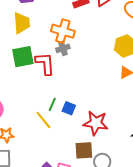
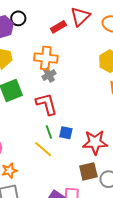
red L-shape: (45, 64) -> (46, 104), moved
green line: (52, 104) -> (49, 132), turned -32

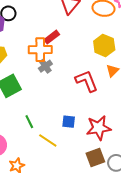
red rectangle: (58, 27) -> (52, 37), moved
red L-shape: (46, 104) -> (87, 81), moved
green line: (49, 132) -> (29, 122), moved

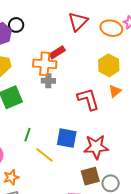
gray cross: (45, 66) -> (48, 81), turned 32
green line: (29, 122) -> (28, 135), turned 40
blue square: (69, 122) -> (67, 138), size x1.5

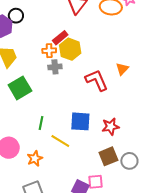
orange cross: (45, 64) -> (49, 51), size x0.6
yellow hexagon: (109, 65) -> (70, 49), moved
red star: (96, 147) -> (111, 127), size x0.7
orange star: (11, 177) -> (35, 159), moved

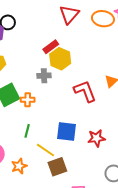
orange cross: (49, 51) -> (28, 100), moved
brown square: (108, 156) -> (57, 167), moved

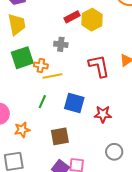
yellow hexagon: (60, 59) -> (92, 20), moved
green line: (27, 131) -> (42, 102), moved
yellow line: (45, 150) -> (52, 76), moved, turned -54

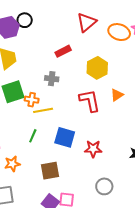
yellow hexagon: (92, 20) -> (97, 68), moved

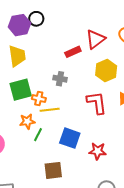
red triangle: (87, 22) -> (95, 39), moved
orange star: (12, 164) -> (27, 121), moved

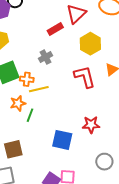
gray cross: (60, 79) -> (45, 57), turned -32
blue square: (70, 138) -> (62, 140), moved
brown square: (53, 170) -> (13, 149), moved

